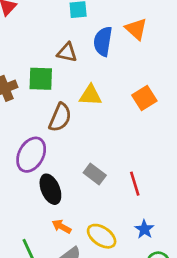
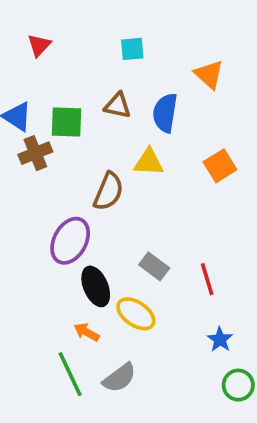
blue semicircle: (103, 41) -> (165, 113), moved
green square: (41, 79) -> (66, 122), moved
orange arrow: (62, 226) -> (87, 332), moved
yellow ellipse: (102, 236) -> (136, 314), moved

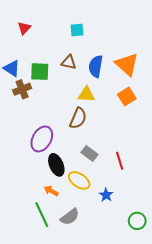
orange triangle: (209, 74) -> (127, 64), moved, size x1.4
brown semicircle: (108, 191) -> (78, 118), moved
blue star: (220, 339) -> (106, 195), moved

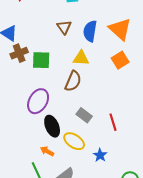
brown triangle: (69, 62) -> (64, 27), turned 42
green square: (40, 72) -> (41, 60), moved

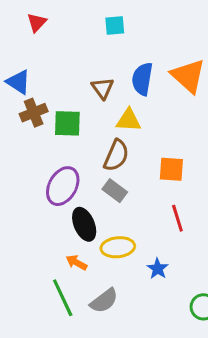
brown triangle: (64, 27) -> (103, 88), moved
orange square: (120, 60) -> (171, 169), moved, turned 36
gray rectangle: (84, 115) -> (115, 191), moved
yellow ellipse: (74, 141) -> (118, 247), turned -40

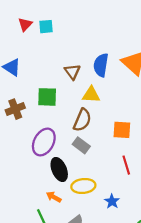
cyan square: (115, 25) -> (46, 27), moved
brown cross: (34, 113) -> (15, 109), moved

